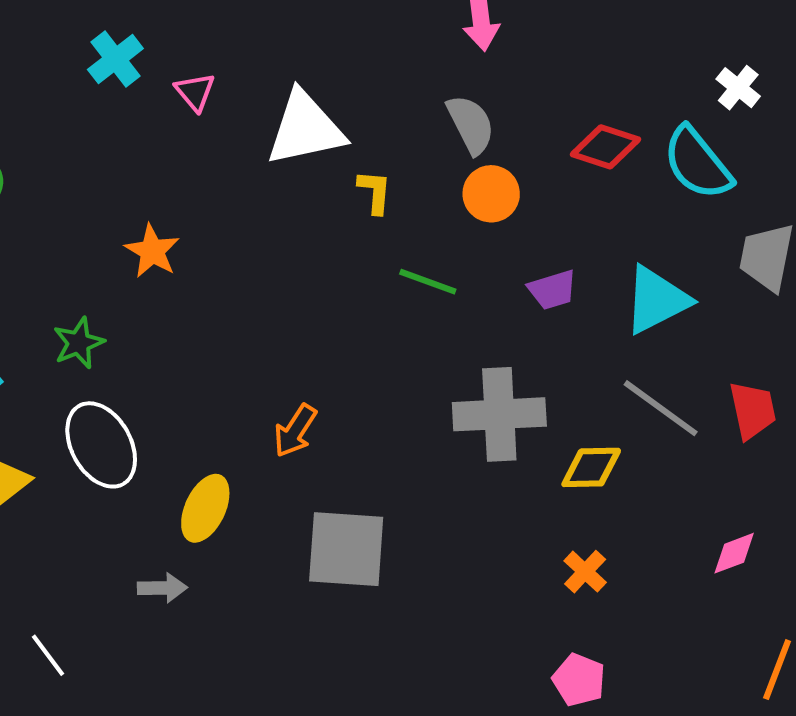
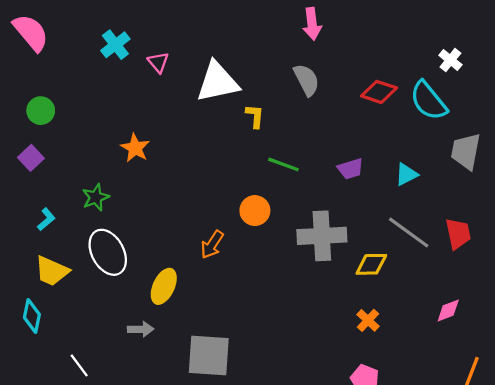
orange circle: (491, 194) -> (255, 211), moved
cyan triangle: (657, 300) -> (406, 174), size x0.6
gray square: (346, 549) -> (209, 356), moved

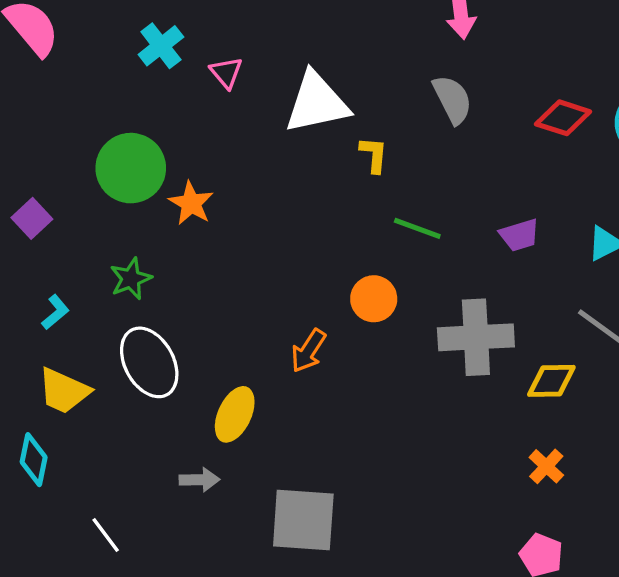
green circle: (41, 111) -> (131, 168), moved, size x1.6

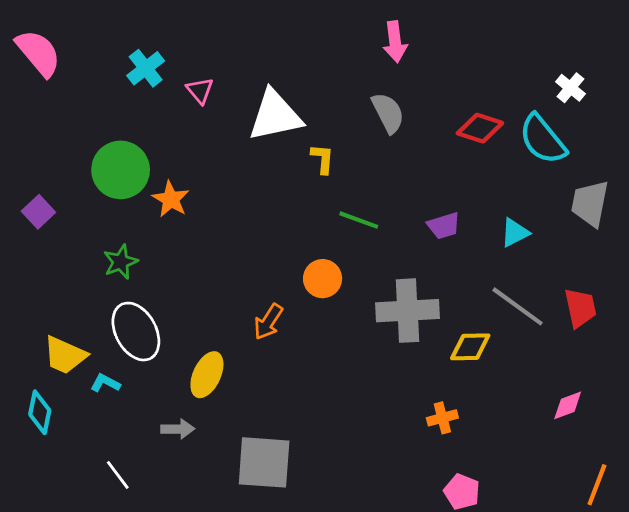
cyan L-shape: (55, 312) -> (105, 383), moved, turned -112
orange cross: (546, 466) -> (442, 418), moved, turned 32
white line: (106, 535) -> (118, 475), moved

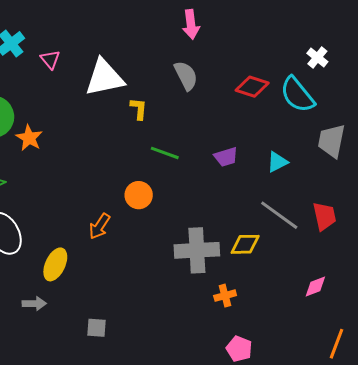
gray cross: (408, 311) -> (197, 250), moved
gray square: (264, 462) -> (96, 328), size x0.5

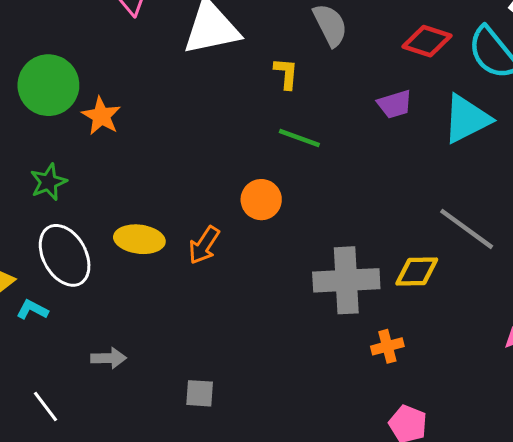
yellow L-shape: (139, 109) -> (286, 73), moved
purple trapezoid: (226, 157) -> (395, 104), moved
cyan triangle: (277, 162) -> (467, 119), moved, size x1.6
yellow ellipse: (55, 264) -> (139, 239), moved, turned 72

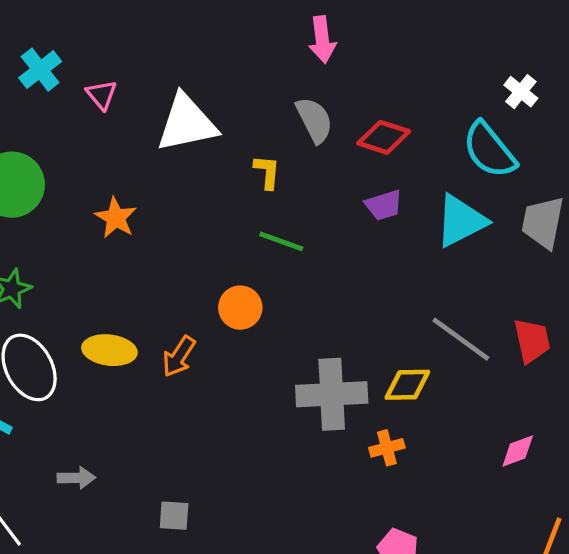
red diamond: (427, 41) -> (384, 137), moved
orange star: (101, 116) -> (116, 218), moved
orange cross: (387, 346) -> (387, 448), moved

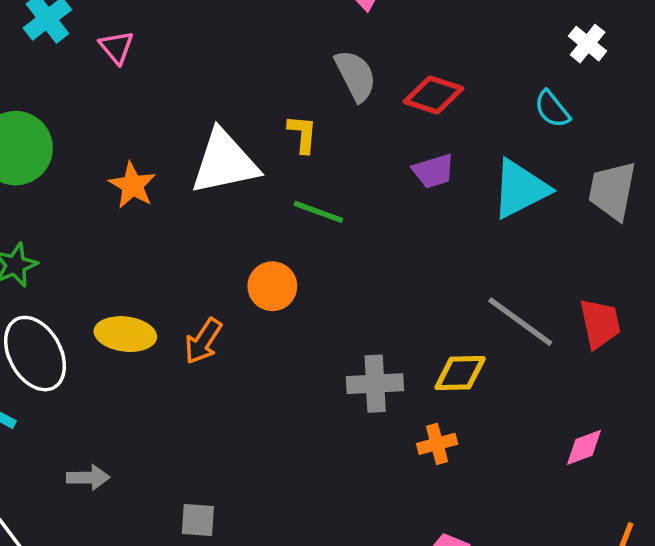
white triangle: (187, 123) -> (224, 162), moved
cyan semicircle: (489, 150) -> (552, 109), size x0.6
gray cross: (332, 394) -> (375, 384), size x0.7

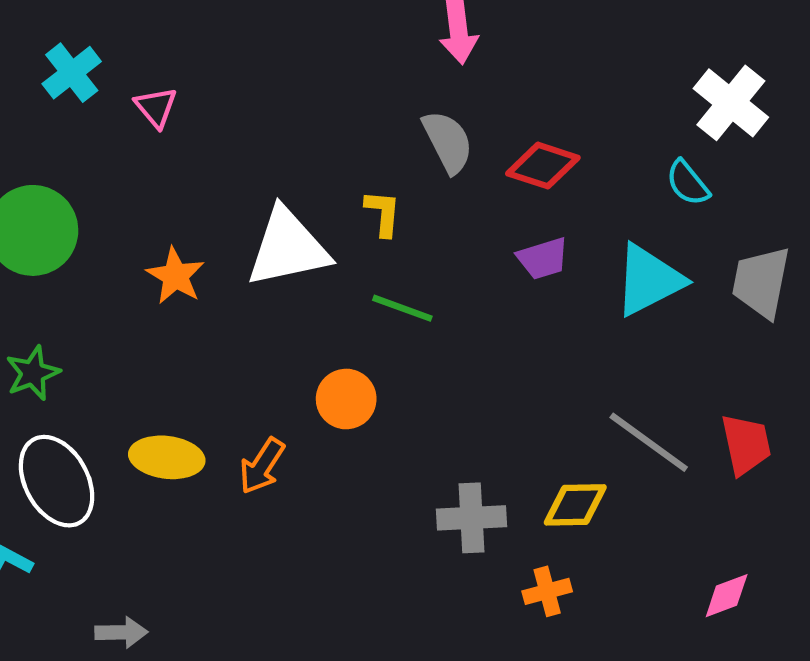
white cross: (588, 44) -> (731, 103), size x1.6

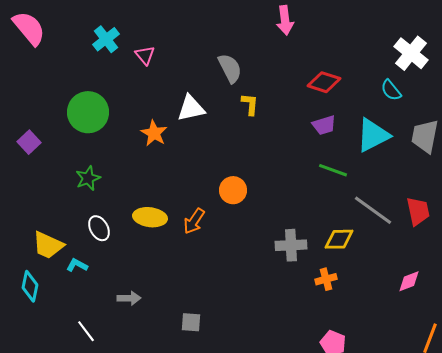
gray semicircle: (448, 142) -> (230, 68), moved
white triangle: (288, 248) -> (191, 108), moved, size x0.7
green line: (402, 308) -> (333, 170), moved
white ellipse: (57, 481) -> (99, 228), size x0.6

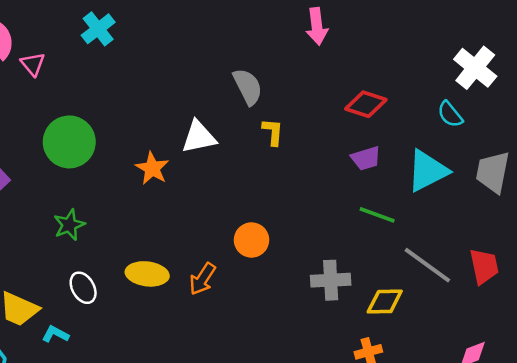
cyan cross: (106, 39) -> (98, 29), moved
pink triangle: (145, 55) -> (33, 64), moved
gray cross: (291, 245) -> (331, 280), moved

